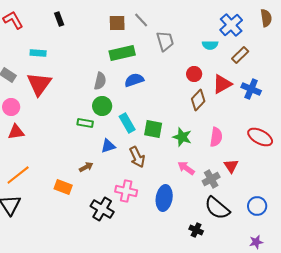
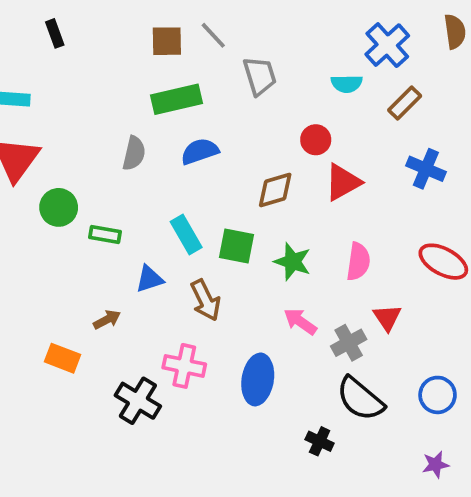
red triangle: (222, 84) -> (343, 182), moved
brown diamond: (198, 100) -> (275, 190), moved, turned 30
green circle: (102, 106) -> (59, 207), moved

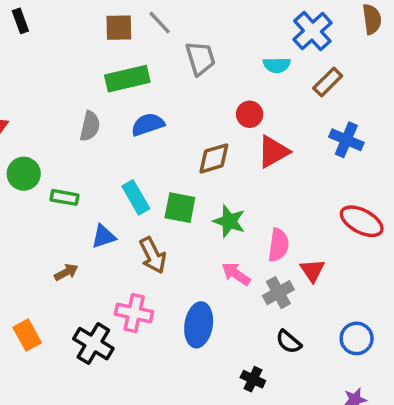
pink semicircle: (358, 262) -> (278, 245), moved
orange rectangle: (62, 358) -> (27, 335), moved, turned 40
black semicircle: (360, 399) -> (289, 342), size x0.6

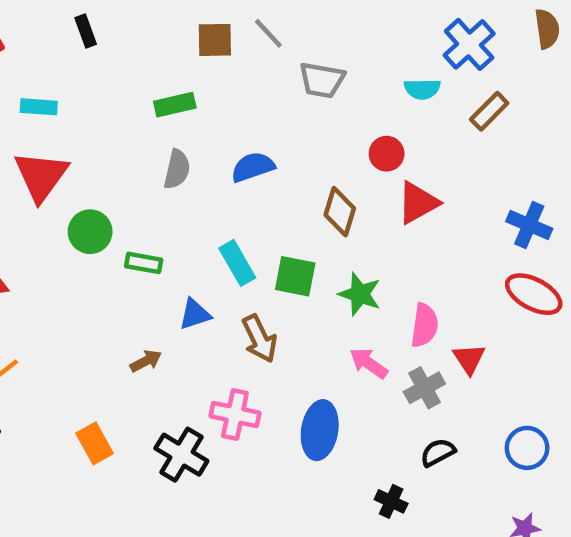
gray trapezoid: (200, 58) -> (322, 80), turned 117
green rectangle: (127, 79) -> (175, 105), moved, size x0.7
blue cross: (346, 140) -> (529, 225), moved
brown diamond: (214, 158) -> (340, 212), turned -57
black semicircle: (289, 342) -> (438, 452), turned 112

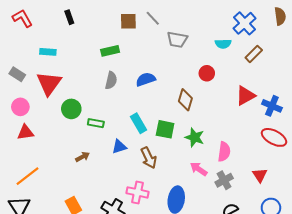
red triangle: (418, 203) -> (245, 96), moved
red triangle: (469, 359) -> (260, 175), moved
brown arrow: (146, 361) -> (83, 157), moved

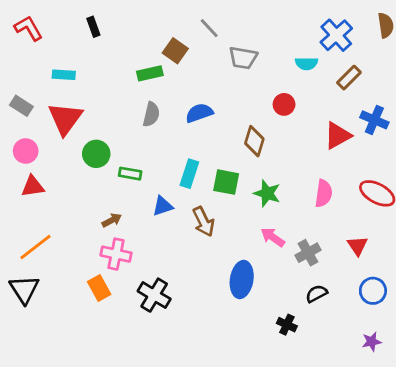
brown square: (128, 21) -> (175, 51), moved, turned 36
blue cross: (272, 106) -> (374, 120), moved
cyan rectangle: (139, 123) -> (189, 174), turned 48
pink semicircle: (224, 152) -> (324, 193), moved
pink cross: (138, 192) -> (116, 254), moved

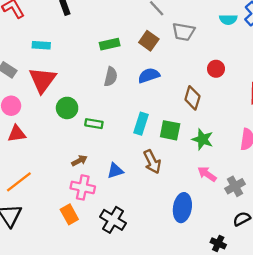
brown square: (175, 51) -> (149, 41), moved
cyan semicircle: (307, 63) -> (228, 19), moved
blue triangle: (163, 206) -> (115, 171), moved

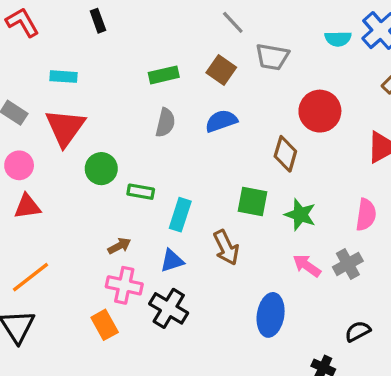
red circle: (216, 69) -> (320, 111), size x1.6
cyan rectangle: (141, 124) -> (180, 215), moved
gray cross: (235, 186) -> (348, 264), moved
black cross: (113, 220) -> (169, 308), moved

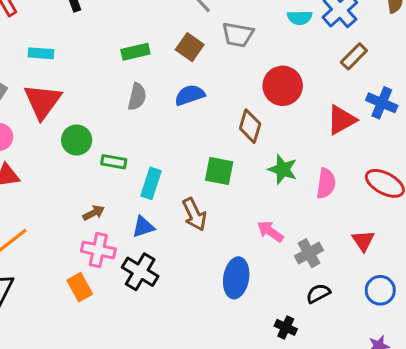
green star: (300, 215) -> (283, 169), moved
gray cross: (348, 264) -> (309, 253), moved

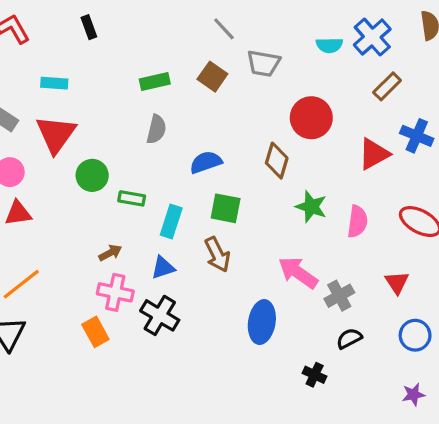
blue semicircle: (190, 95) -> (206, 162), moved
green square: (219, 171) -> (226, 208), moved
pink arrow: (270, 231) -> (298, 273), size x1.4

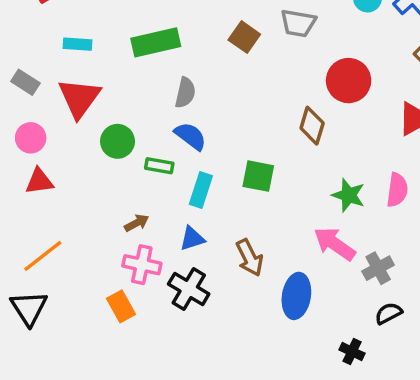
green rectangle: (155, 81) -> (156, 42), moved, size x1.5
blue semicircle: (206, 162) -> (190, 136), moved, turned 56
green star: (311, 207) -> (349, 195), moved
brown arrow: (217, 254) -> (250, 258), moved

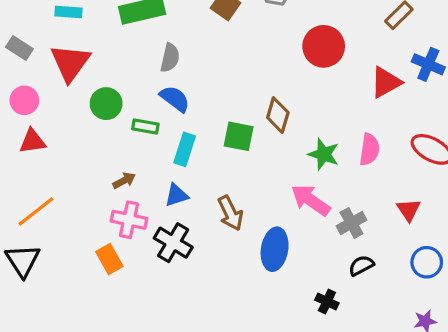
brown diamond: (312, 126) -> (278, 115), moved

